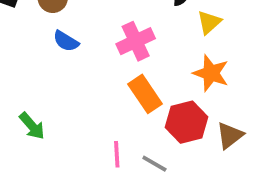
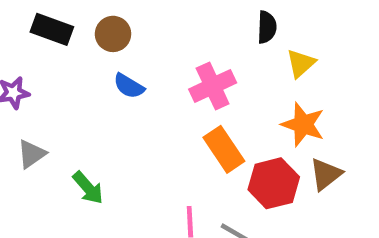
brown triangle: (230, 135) -> (326, 174), moved

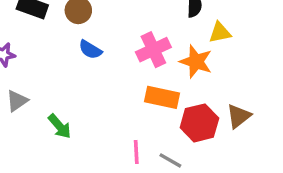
yellow triangle: (301, 63) -> (220, 33), turned 30
orange star: (303, 124) -> (196, 62), moved
orange rectangle: (224, 149) -> (162, 97), turned -44

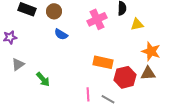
pink cross: (153, 50) -> (97, 19), moved
orange star: (196, 62) -> (151, 51), moved
brown triangle: (239, 116) -> (148, 73), turned 35

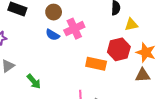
brown circle: (54, 11) -> (54, 12), moved
pink cross: (97, 19) -> (74, 29), moved
red hexagon: (125, 77) -> (119, 49), moved

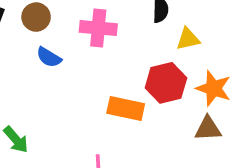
brown circle: (54, 12) -> (36, 17), moved
pink cross: (74, 29) -> (98, 28), moved, turned 30

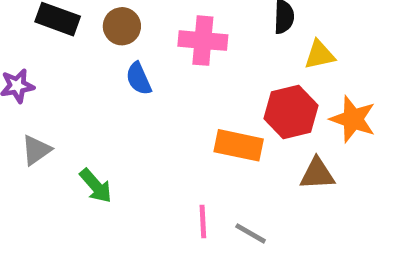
blue semicircle: (49, 57) -> (139, 79), turned 35
brown triangle: (208, 129) -> (317, 174), moved

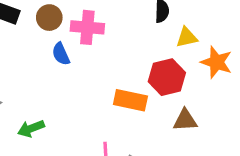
pink cross: (203, 41) -> (87, 27), moved
orange star: (353, 119) -> (217, 62), moved
green arrow: (96, 186) -> (31, 128), turned 110

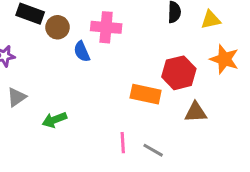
brown circle: (49, 18) -> (58, 27), moved
yellow triangle: (187, 37) -> (211, 20), moved

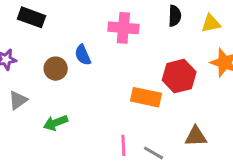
brown circle: (58, 27) -> (56, 69), moved
pink cross: (106, 27) -> (123, 28), moved
brown triangle: (196, 112) -> (196, 136), moved

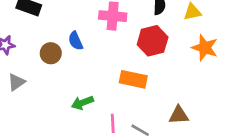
red hexagon: (179, 76) -> (153, 41), moved
green arrow: (56, 123) -> (82, 103), moved

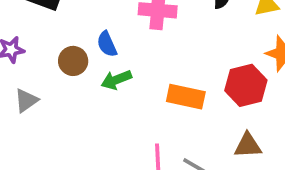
red hexagon: (153, 41) -> (246, 85), moved
green arrow: (82, 103) -> (116, 80), moved

